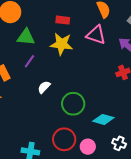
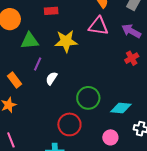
red rectangle: (63, 20) -> (51, 11), moved
white semicircle: (44, 87) -> (52, 78), moved
red circle: (64, 139) -> (69, 124), moved

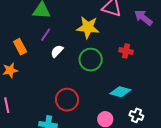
yellow star: (66, 41) -> (88, 27), moved
red cross: (132, 58) -> (126, 51), moved, turned 32
green circle: (88, 98) -> (91, 60), moved

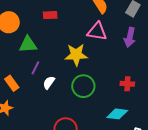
purple arrow: (143, 18) -> (130, 37), turned -108
red cross: (126, 51) -> (127, 84), moved

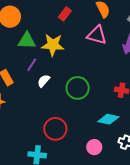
red rectangle: (50, 15) -> (65, 14), moved, turned -56
yellow star: (76, 55) -> (53, 45), moved

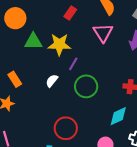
pink triangle: (97, 35) -> (103, 33), turned 45
purple line: (32, 65) -> (73, 64), moved
cyan diamond: (108, 119) -> (118, 116), turned -35

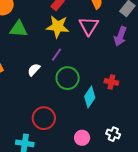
yellow star: (59, 44) -> (58, 27), moved
cyan diamond: (118, 116) -> (90, 97), moved, turned -35

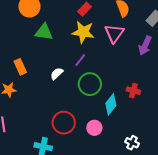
pink circle: (82, 138) -> (94, 128), moved

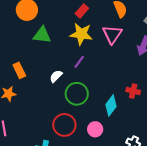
green circle: (90, 84) -> (77, 94), moved

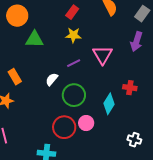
yellow star: (81, 34) -> (73, 35), size x0.7
pink triangle: (112, 34) -> (103, 55), moved
purple line: (79, 62) -> (74, 63), turned 32
pink circle: (95, 129) -> (86, 123), moved

